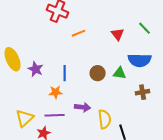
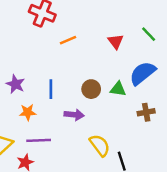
blue semicircle: (140, 60) -> (142, 73), turned 140
orange star: (56, 92) -> (28, 112), moved
purple arrow: (83, 107) -> (74, 115), moved
yellow semicircle: (105, 119) -> (100, 145), turned -30

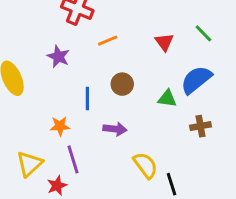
purple star: (15, 84) -> (58, 57), moved
brown circle: (91, 89) -> (122, 84), moved
purple line: (39, 140) -> (73, 159), turned 75

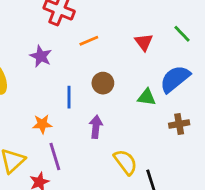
purple arrow: (115, 129) -> (96, 127), turned -90

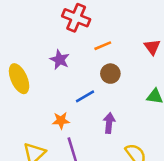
brown circle: (103, 83) -> (110, 74), moved
blue line: (69, 97) -> (85, 96), turned 60

